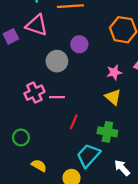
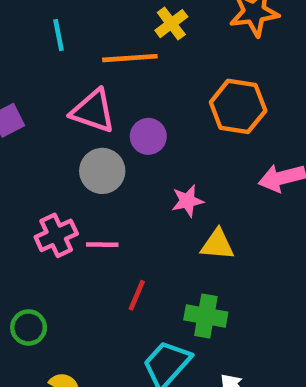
pink triangle: (37, 25) -> (93, 111), moved
pink star: (114, 72) -> (187, 201), moved
yellow triangle: (113, 97) -> (217, 245), turned -36

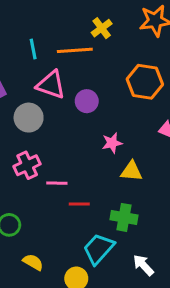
cyan line: (58, 35) -> (33, 49), moved
gray circle: (102, 171) -> (29, 118), moved
pink line: (102, 245) -> (57, 183), moved
red line: (137, 295) -> (79, 204), turned 66

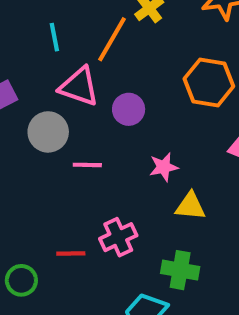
orange line: (75, 50) -> (112, 39), turned -56
pink cross: (27, 165) -> (118, 237), moved
pink line: (57, 183) -> (87, 165), moved
red line: (79, 204) -> (71, 254), moved

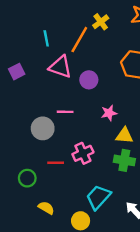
gray circle: (48, 132) -> (43, 128), moved
green cross: (180, 270) -> (124, 160), moved

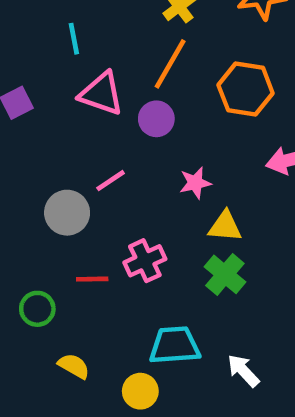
orange line: (79, 40) -> (170, 64), moved
pink line: (65, 112) -> (111, 181), turned -35
green cross: (124, 160) -> (225, 274), turned 30
cyan trapezoid: (98, 197) -> (175, 345), turned 44

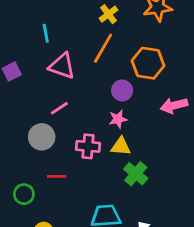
purple circle: (156, 119) -> (122, 90), moved
pink line: (111, 181) -> (59, 108), moved
yellow triangle: (225, 226) -> (121, 146), moved
pink cross: (145, 261) -> (88, 146), moved, turned 30

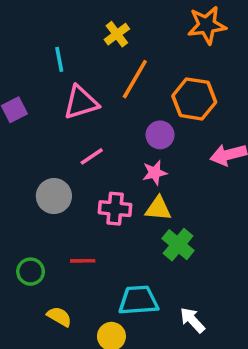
yellow cross: (108, 14) -> (117, 34), moved
pink triangle: (62, 66) -> (81, 103), turned -36
pink line: (59, 108) -> (92, 156), moved
red line: (57, 176) -> (83, 261), moved

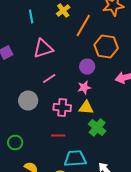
cyan line: (59, 59) -> (31, 16), moved
orange line: (135, 79) -> (83, 26), moved
red line: (83, 261) -> (58, 136), moved

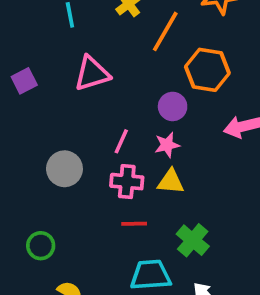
pink line: (49, 78) -> (121, 141), moved, turned -32
green cross: (97, 128) -> (193, 240), moved
red line: (58, 136) -> (134, 224), moved

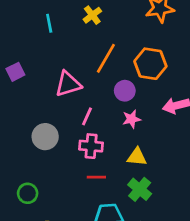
orange line: (165, 31) -> (106, 58), moved
pink triangle: (92, 74) -> (68, 84), moved
pink star: (167, 145) -> (132, 119), moved
yellow triangle: (171, 182) -> (137, 157), moved

